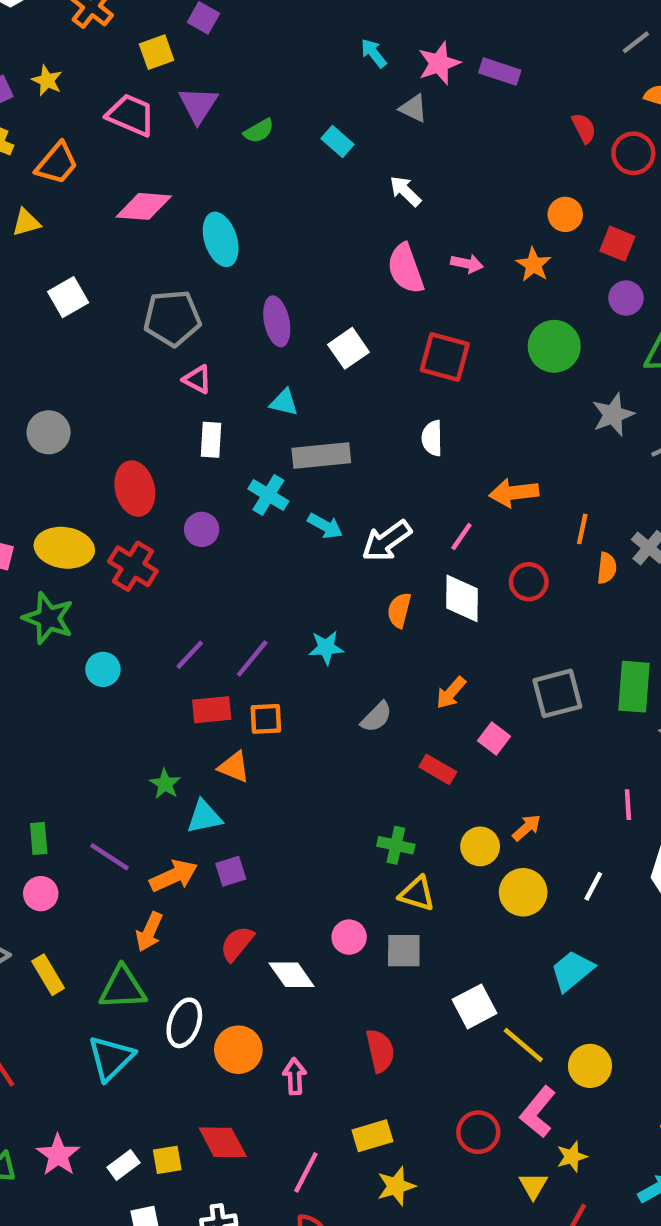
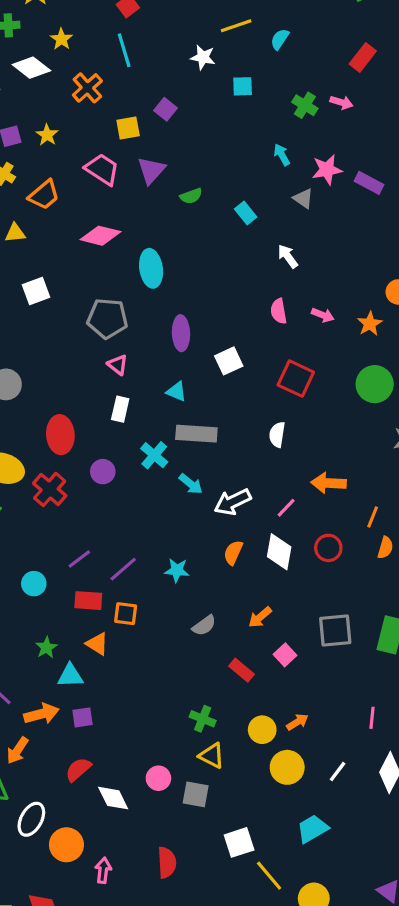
pink semicircle: (406, 269) -> (279, 311), size x0.7
cyan circle: (103, 669) -> (34, 584), moved

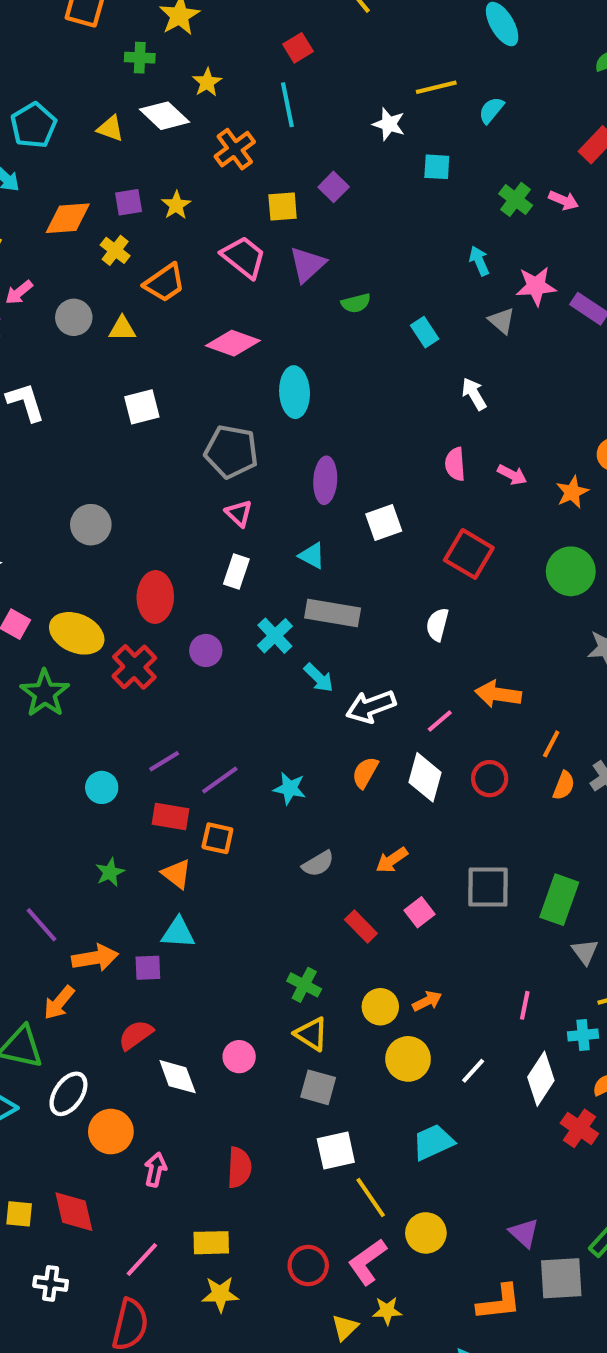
cyan triangle: (70, 676) -> (178, 933), moved
gray square: (196, 794) -> (318, 1087), moved

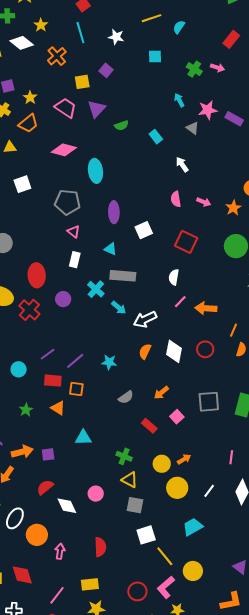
white star: (389, 124) -> (116, 37), moved
yellow star: (176, 205) -> (30, 98), moved
pink line: (440, 721) -> (180, 302), moved
cyan triangle: (178, 933) -> (83, 438), moved

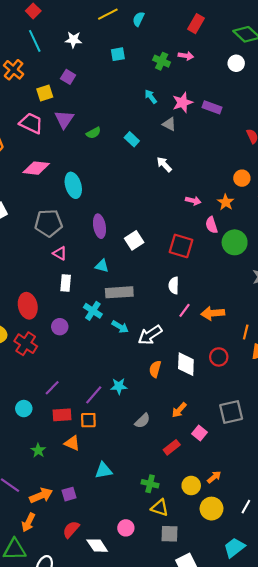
pink semicircle: (176, 199) -> (212, 225), moved
purple line: (75, 361) -> (94, 395), moved
red rectangle: (149, 426) -> (172, 447), turned -70

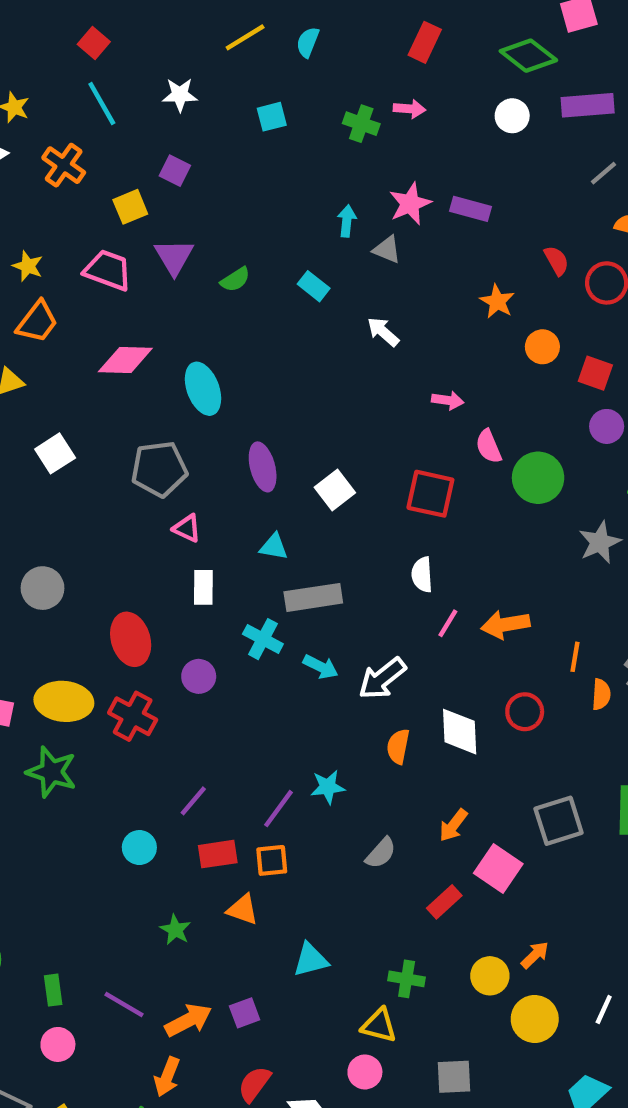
cyan arrow: (151, 97) -> (347, 221), moved, turned 48
orange star: (226, 202) -> (497, 301), moved
pink square: (200, 433) -> (498, 868), size x1.5
yellow triangle: (160, 508) -> (379, 1025), moved

